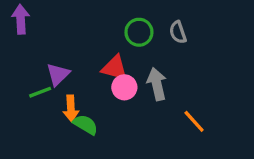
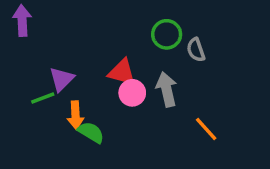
green circle: (139, 32) -> (167, 34), moved
gray semicircle: (178, 32) -> (196, 50), moved

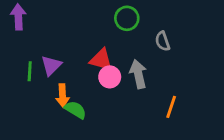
green circle: (167, 34) -> (127, 18), moved
green line: (43, 98) -> (30, 71), moved, turned -66
orange line: (206, 129) -> (171, 107), turned 60

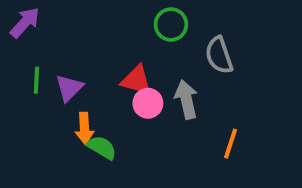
purple arrow: (18, 17) -> (25, 23), turned 45
gray semicircle: (163, 41) -> (219, 55), size x1.4
green line: (30, 71) -> (36, 80), moved

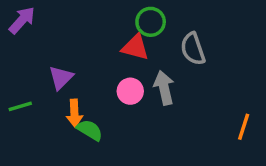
green line: (36, 80) -> (20, 106), moved, turned 70
red triangle: (136, 80) -> (135, 47), moved
orange line: (231, 144) -> (244, 127), moved

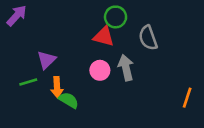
green line: (20, 106) -> (28, 82), moved

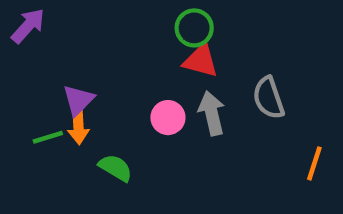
red triangle: (104, 36) -> (201, 61), moved
gray semicircle: (148, 38) -> (268, 98), moved
orange arrow: (57, 87) -> (78, 126), moved

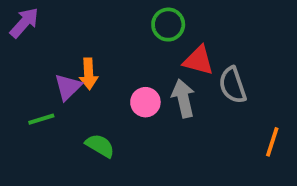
red triangle: (201, 61) -> (198, 60), moved
orange arrow: (78, 126) -> (89, 74), moved

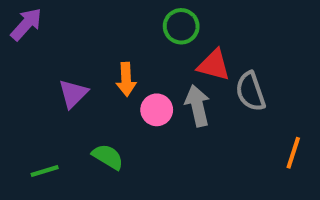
orange arrow: (89, 74) -> (126, 79), moved
green line: (41, 119) -> (45, 171), moved

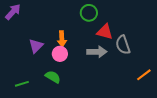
gray arrow: (197, 106) -> (97, 52), turned 102
pink circle: (157, 110) -> (60, 54), moved
orange line: (293, 153) -> (144, 75), turned 35

